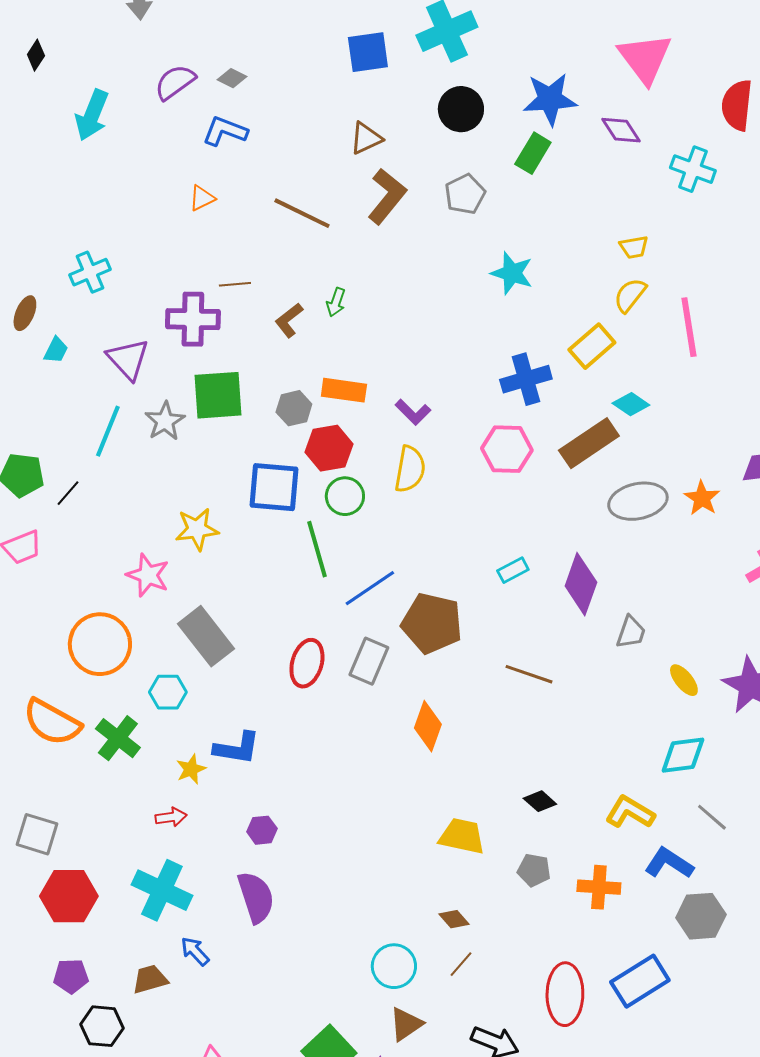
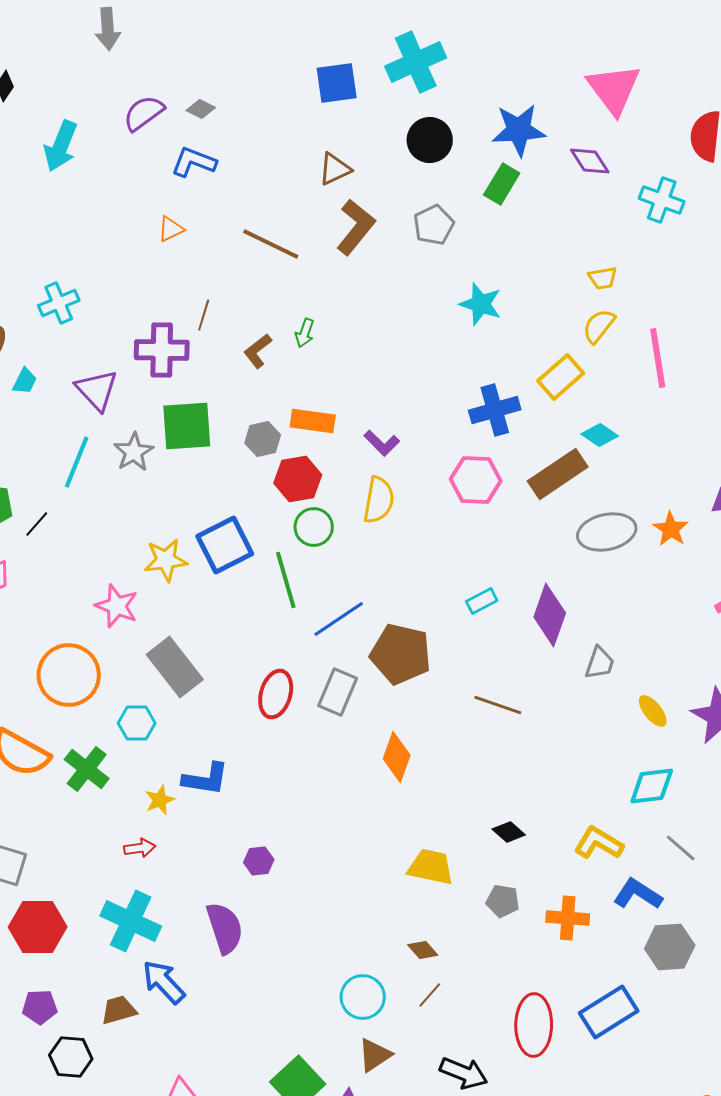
brown line: (235, 284) -> (204, 315), turned -68
blue square: (274, 487) -> (225, 545), moved, turned -32
purple hexagon: (262, 830) -> (259, 861), moved
blue arrow: (195, 951) -> (164, 982), size x1.5

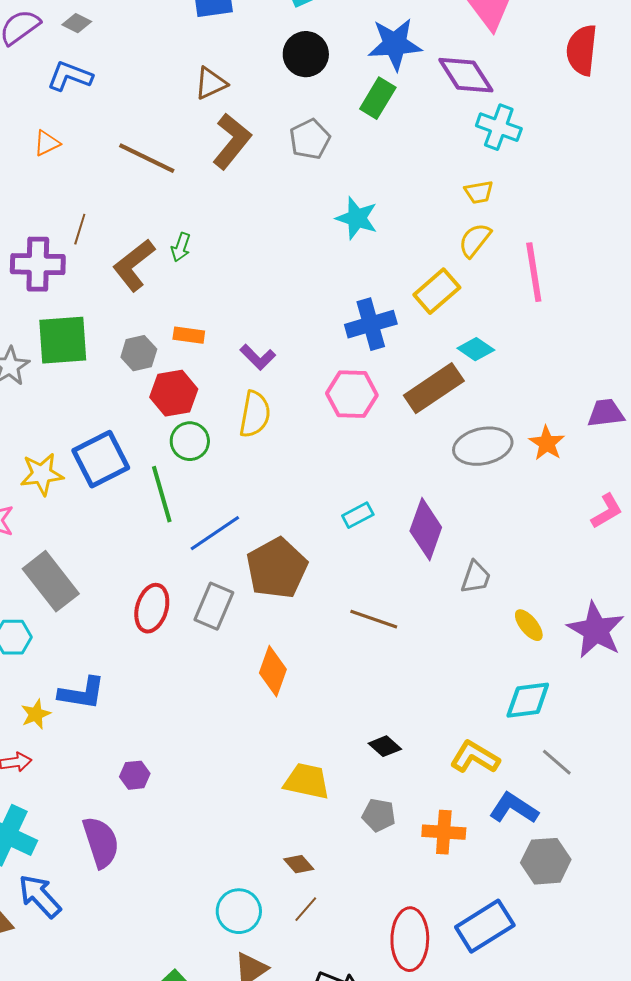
purple diamond: (590, 161) -> (466, 75), size x1.4
cyan cross: (662, 200) -> (499, 127), moved
brown L-shape: (258, 351) -> (134, 265), size x1.5
orange rectangle: (313, 421) -> (189, 335), size x0.7
brown pentagon: (401, 654) -> (277, 568), turned 30

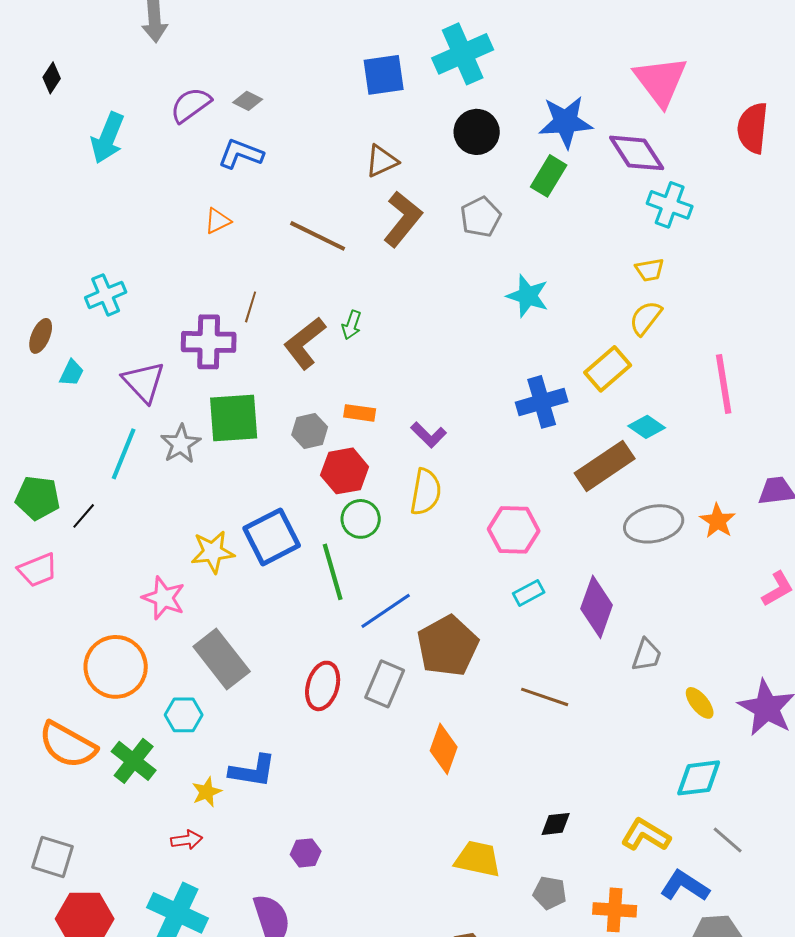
pink line: (534, 272) -> (724, 384), moved
pink hexagon: (352, 394) -> (514, 530), moved
black diamond: (385, 746) -> (556, 824), turned -48

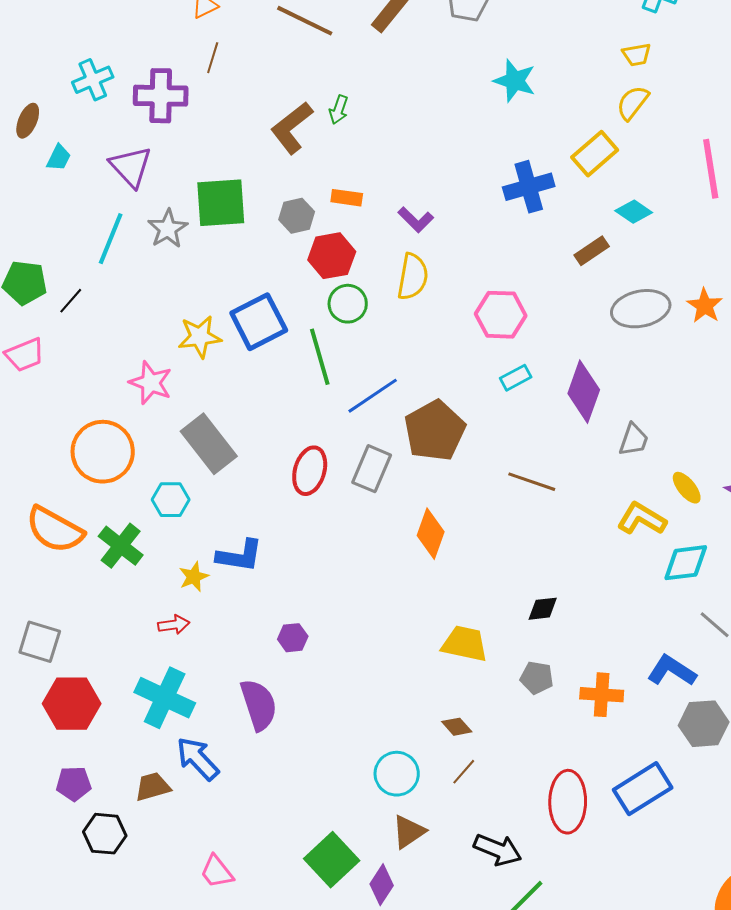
brown line: (251, 307) -> (213, 58), moved
purple cross: (209, 342) -> (161, 96), moved
brown rectangle: (605, 466) -> (592, 251), size x0.6
yellow L-shape: (646, 835) -> (642, 519), moved

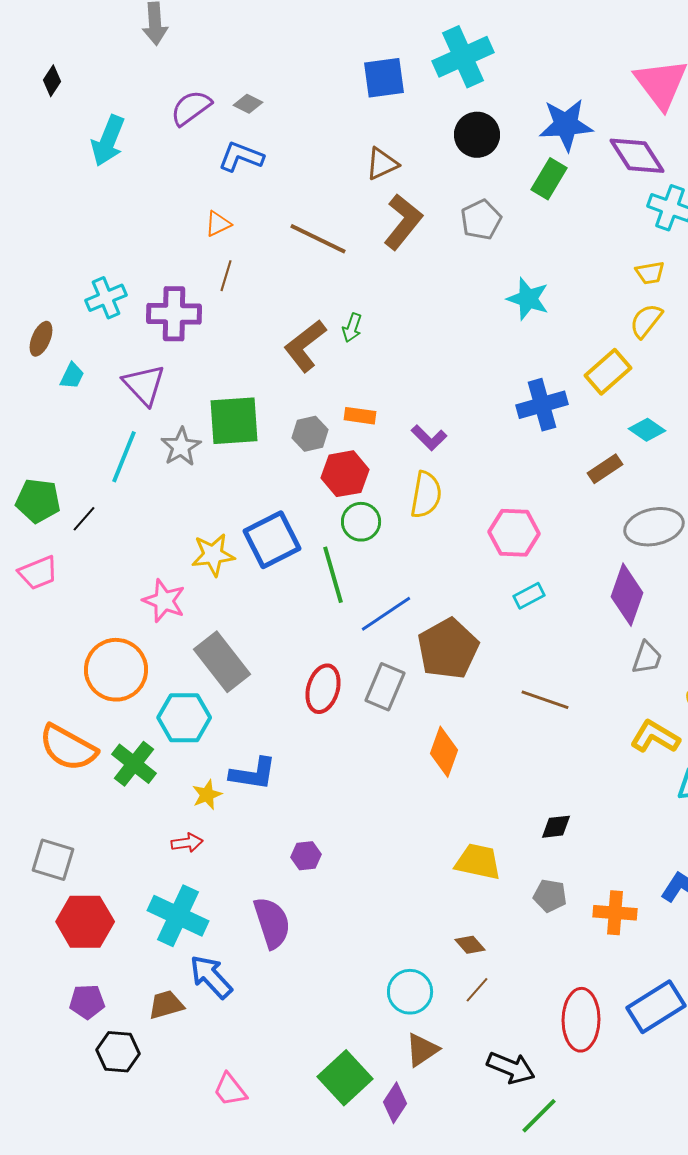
purple diamond: (584, 392) -> (627, 595), moved
cyan hexagon: (171, 500) -> (184, 718), size x1.4

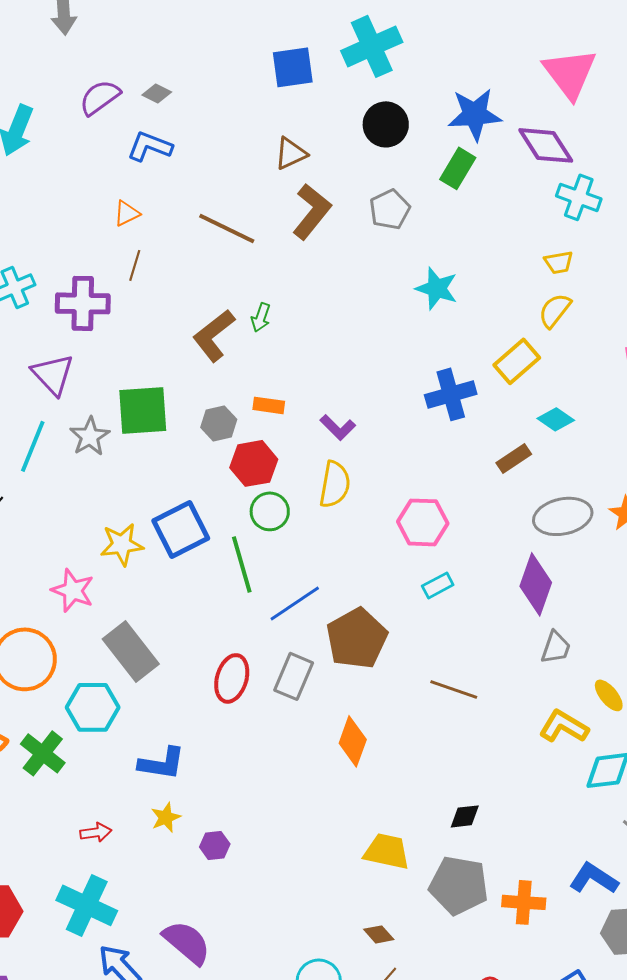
yellow star: (207, 795) -> (166, 817), moved
gray pentagon: (550, 896) -> (459, 885), size x1.8
purple semicircle: (272, 923) -> (187, 942), moved, turned -32

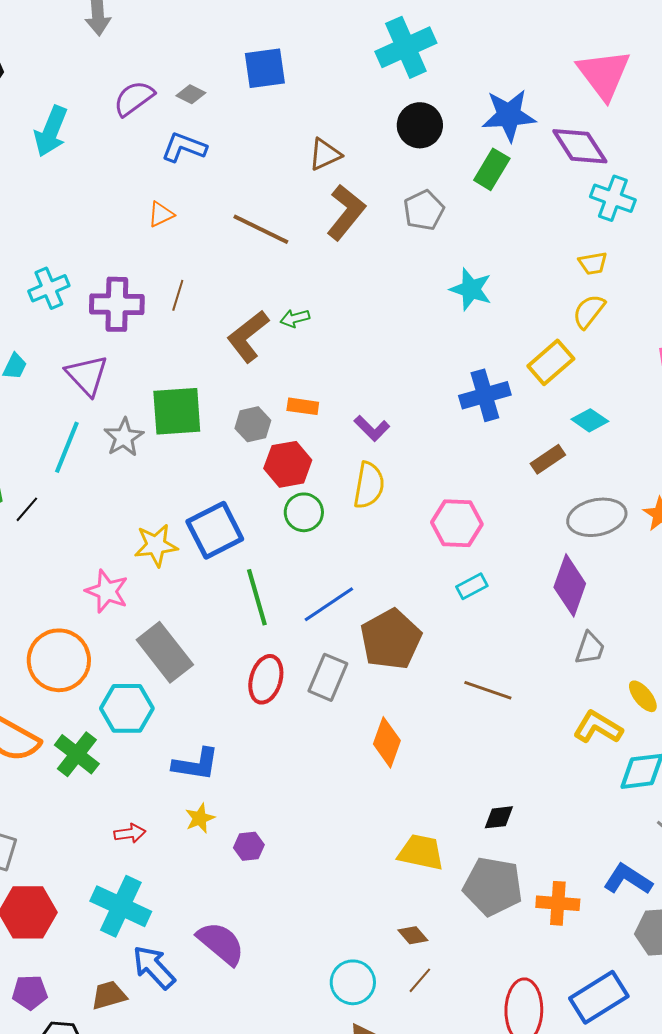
blue square: (293, 67) -> (265, 68), moved
brown line: (135, 265) -> (178, 295), moved
green arrow: (261, 317) -> (295, 318), turned 56
green line: (242, 564) -> (257, 597), moved

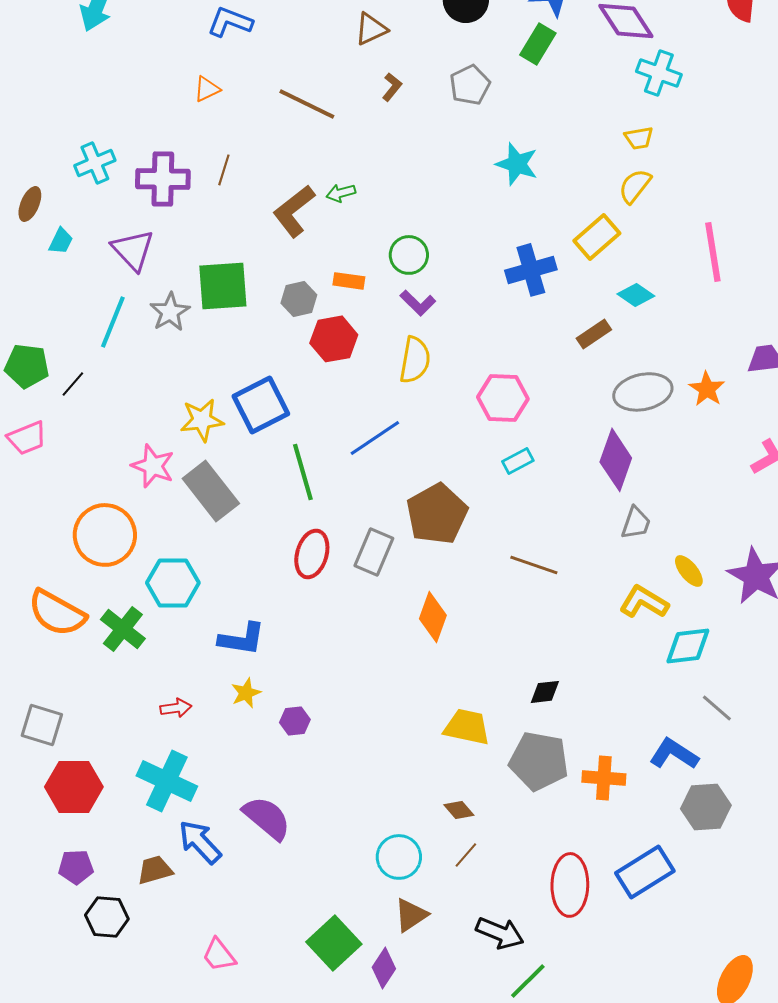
brown L-shape: (346, 212) -> (392, 87), size x0.5
green circle: (304, 512) -> (409, 255), moved
blue line: (329, 604) -> (375, 438), moved
gray rectangle: (165, 652) -> (211, 491), moved

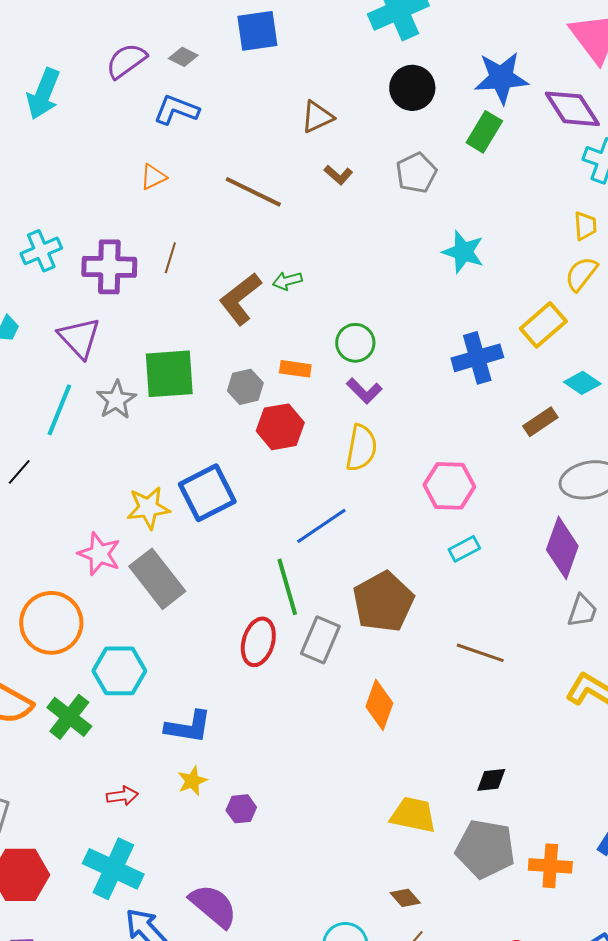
brown L-shape: (392, 87) -> (338, 175), turned 92
yellow trapezoid: (639, 138) -> (585, 226), turned -84
green line: (303, 472) -> (287, 587), moved

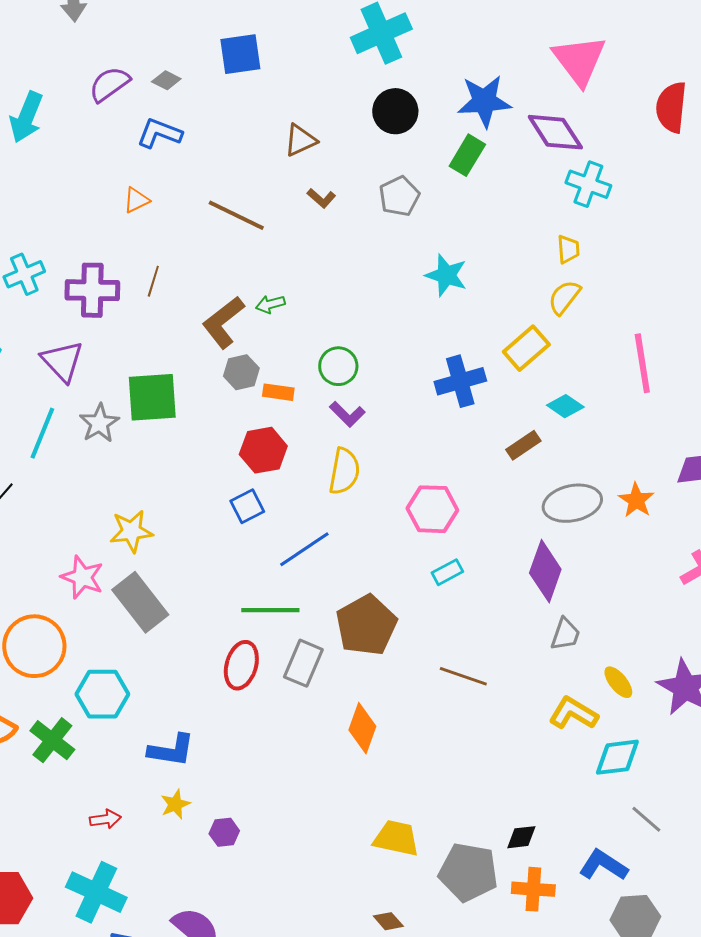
gray hexagon: (245, 387) -> (241, 372), moved
blue square: (207, 493) -> (247, 506), moved, size x0.6
green line: (287, 587) -> (270, 610), turned -74
black diamond: (491, 780) -> (521, 837), moved

